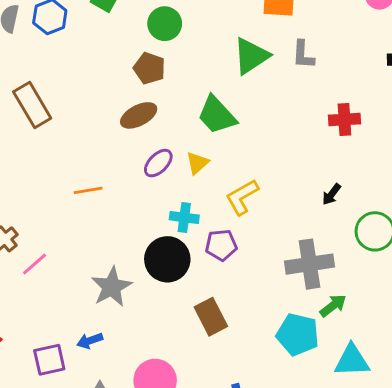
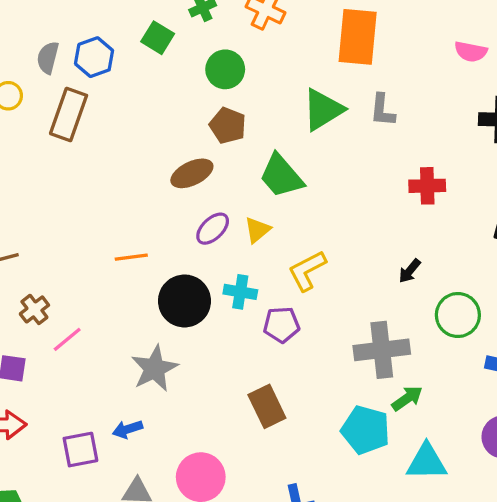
brown pentagon: (149, 68) -> (228, 125), moved
brown rectangle: (32, 105) -> (69, 114), moved, turned 48
black circle: (167, 259) -> (184, 301), moved

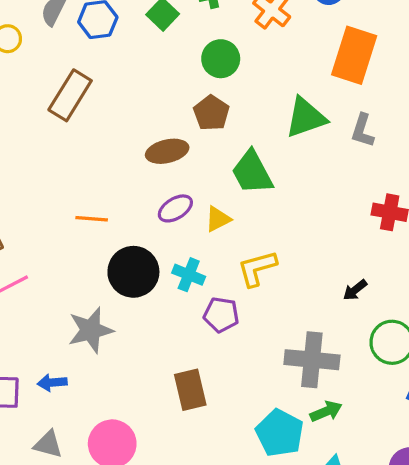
brown rectangle: (69, 114) -> (70, 95), moved

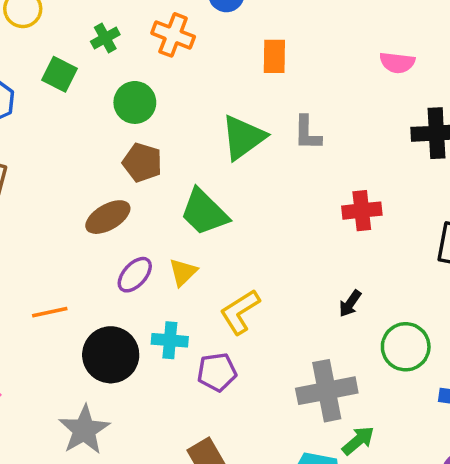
orange rectangle: (354, 55) -> (274, 56), size x0.6

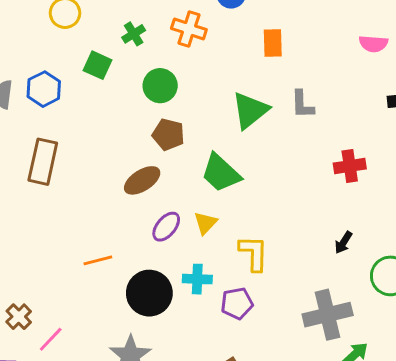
yellow L-shape: (240, 312) -> (254, 253), turned 126

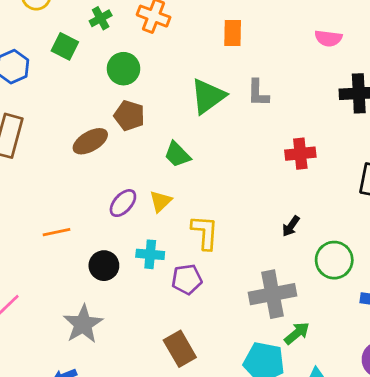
green trapezoid: (221, 173) -> (177, 155), size x0.7
brown ellipse: (142, 180) -> (90, 141), moved
black circle: (149, 293) -> (104, 266), size x0.7

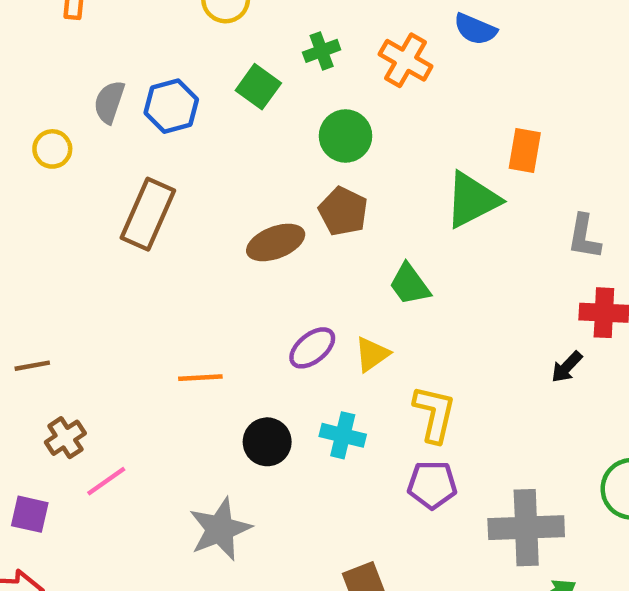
orange rectangle: (233, 33) -> (525, 150), moved
gray L-shape: (258, 93) -> (584, 237), moved
black arrow: (291, 226) -> (567, 367), moved
purple pentagon: (187, 279) -> (432, 485), moved

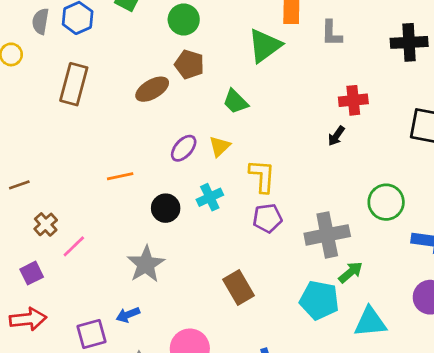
gray L-shape: (584, 237) -> (332, 33), moved
cyan cross: (343, 435) -> (210, 197), turned -30
purple square: (30, 514) -> (32, 273), turned -30

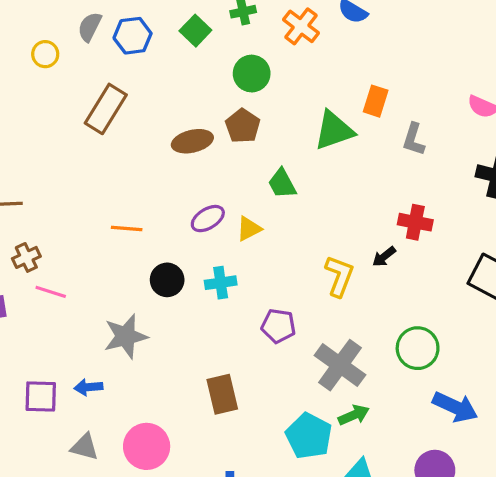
yellow L-shape: (262, 176) -> (339, 276), moved
gray cross: (327, 235) -> (340, 365), turned 30
pink line: (74, 246) -> (51, 292), turned 45

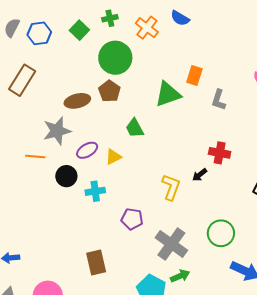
green circle: (252, 74) -> (115, 58), size x1.4
black circle: (167, 280) -> (66, 176), moved
gray star: (126, 336) -> (57, 131), moved

